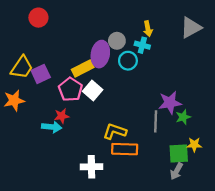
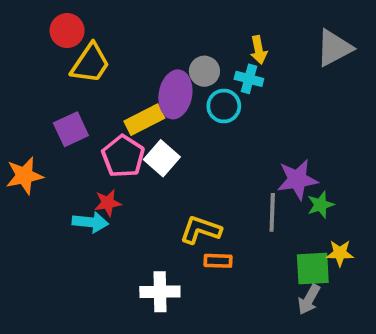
yellow trapezoid: (22, 67) -> (90, 63), moved
orange rectangle: (125, 149) -> (218, 261), size x0.6

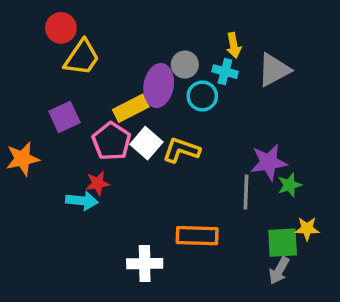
gray triangle: (334, 48) -> (274, 70), moved
yellow L-shape: (201, 230) -> (181, 150), moved
orange rectangle: (218, 261) -> (197, 236), size x1.6

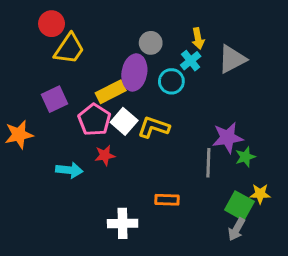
gray circle: (185, 65) -> (151, 43), moved
cyan cross: (225, 72) -> (191, 61), turned 36
red star: (98, 183) -> (105, 155), moved
orange rectangle: (197, 236) -> (167, 200), size x0.7
green square: (283, 243) -> (239, 206), turned 32

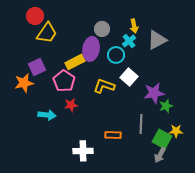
white square: (124, 121) -> (129, 77), moved
orange star: (19, 135) -> (24, 83), moved
gray line: (208, 163) -> (141, 124), moved

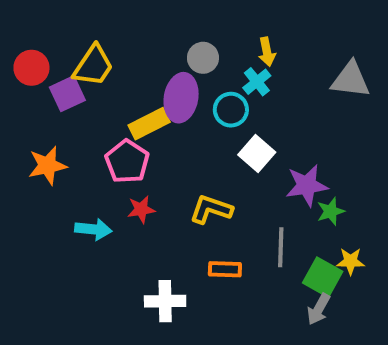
red circle: (35, 16) -> (31, 68), moved
gray triangle: (157, 40) -> (351, 80), moved, turned 35
purple square: (37, 67) -> (67, 94), moved
yellow L-shape: (104, 86) -> (211, 209), moved

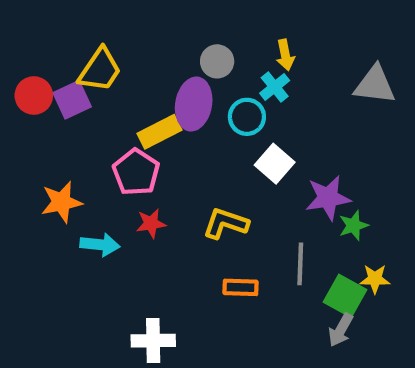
red circle: (31, 68) -> (34, 96), moved
orange star: (47, 165) -> (61, 202), moved
white cross: (165, 301) -> (153, 341), moved

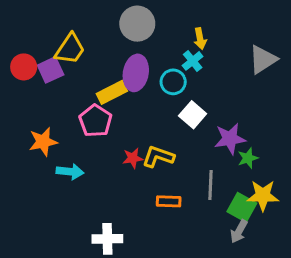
gray circle: (217, 61) -> (137, 24), moved, size x1.5
gray triangle: (375, 85) -> (263, 59), turned -40
red star: (151, 223) -> (133, 158), moved
yellow star: (375, 279) -> (263, 195), size x1.5

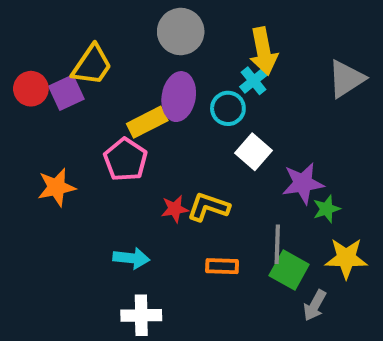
yellow arrow: (200, 39) -> (263, 51), size x1.6
cyan arrow: (70, 172) -> (131, 258), moved
green square: (242, 207) -> (289, 270), moved

